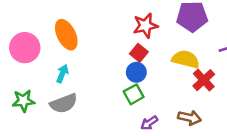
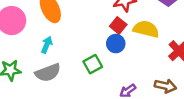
yellow semicircle: (186, 59) -> (146, 29), moved
green square: (134, 94) -> (93, 64), moved

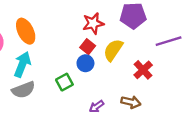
yellow semicircle: (146, 29) -> (113, 50), turned -70
cyan arrow: (47, 45) -> (22, 64), size x1.6

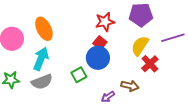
yellow semicircle: (113, 50) -> (140, 46), moved
blue circle: (85, 63) -> (98, 58), size x1.5
brown arrow: (131, 102) -> (130, 86), moved

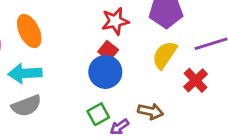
cyan arrow: (41, 59) -> (25, 73), turned -115
red cross: (150, 64) -> (196, 80), moved
green square: (79, 75) -> (98, 114), moved

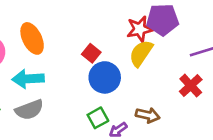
red star: (115, 21) -> (140, 29), moved
red square: (108, 51) -> (91, 53), moved
yellow semicircle: (165, 55) -> (141, 53), moved

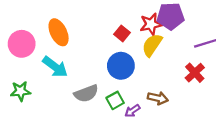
red square: (91, 53) -> (122, 33), moved
cyan arrow: (28, 79) -> (55, 67), turned -140
gray semicircle: (29, 110) -> (86, 93), moved

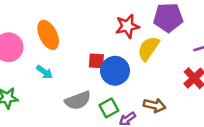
red star: (151, 24) -> (127, 26), moved
red square: (122, 33) -> (96, 61), moved, turned -35
cyan arrow: (55, 67) -> (44, 72), size x0.6

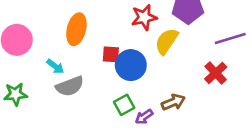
orange ellipse: (48, 35) -> (76, 29), moved, turned 40
gray semicircle: (78, 100) -> (70, 86), moved
brown arrow: (155, 105) -> (173, 102), turned -35

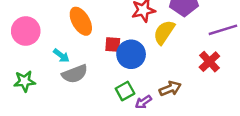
orange ellipse: (76, 29) -> (81, 21), turned -44

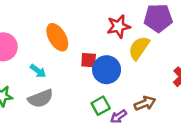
gray semicircle: (75, 74) -> (40, 99), moved

